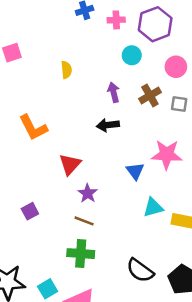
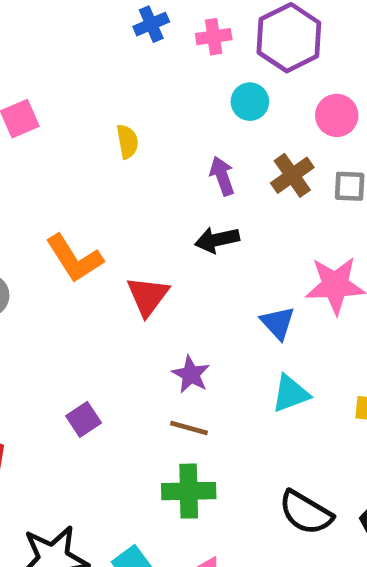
red triangle: (70, 164) -> (148, 296), moved
cyan triangle: (153, 207) -> (291, 394), moved

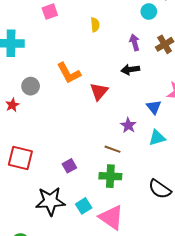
purple star: (191, 374) -> (128, 125), moved
purple square: (84, 419) -> (69, 166), moved

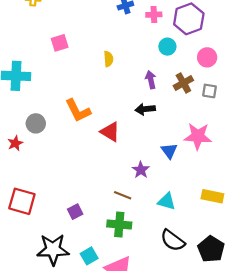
red triangle: (99, 91) -> (110, 132), turned -42
cyan triangle: (157, 138) -> (167, 201), moved, turned 30

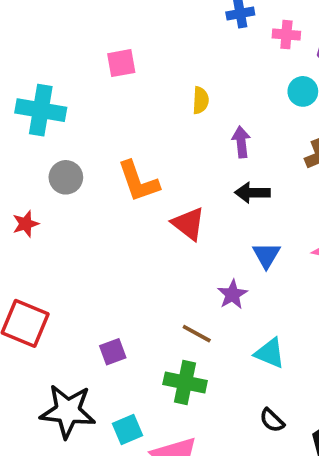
purple arrow: (151, 80) -> (241, 142), moved
gray circle: (36, 123) -> (66, 177), moved
blue triangle: (169, 151) -> (266, 255), moved
black semicircle: (173, 240) -> (272, 420), size x0.6

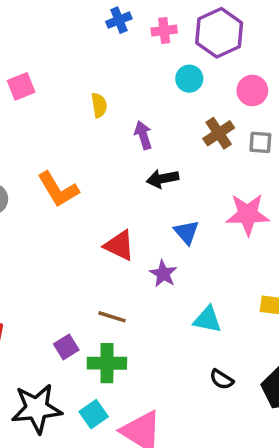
red triangle: (188, 224) -> (119, 245), moved
brown line: (197, 334) -> (112, 317), moved
green cross: (185, 383) -> (107, 363), moved

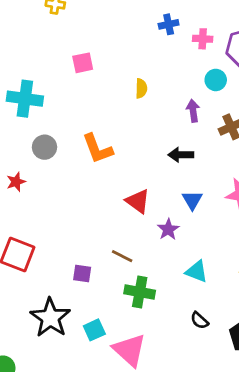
purple arrow: (143, 135) -> (193, 111), moved
purple square: (66, 347) -> (82, 273), turned 30
green cross: (107, 363) -> (140, 292), moved
black star: (37, 409) -> (50, 318), turned 30

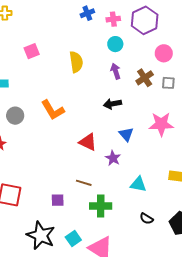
cyan circle: (216, 80) -> (115, 44), moved
yellow semicircle: (141, 88) -> (76, 62), size x1.5

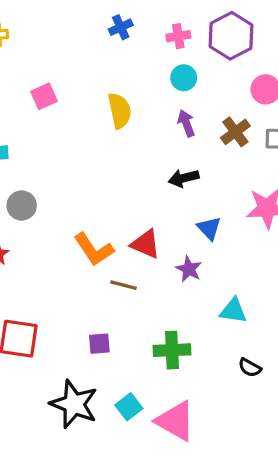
blue cross: (87, 13) -> (121, 27), moved
orange L-shape: (53, 110) -> (94, 249), moved
brown line: (84, 183) -> (124, 285), moved

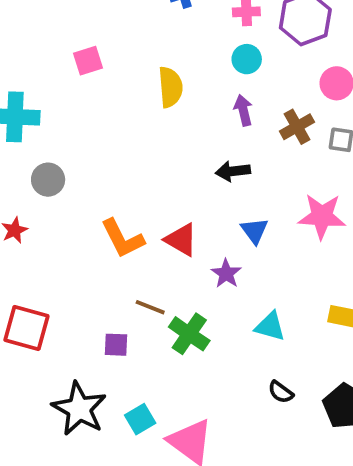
brown line: (124, 285) -> (150, 307), moved
green cross: (172, 350) -> (189, 334), moved, turned 30

